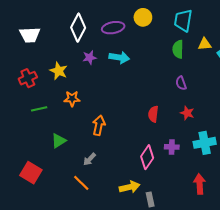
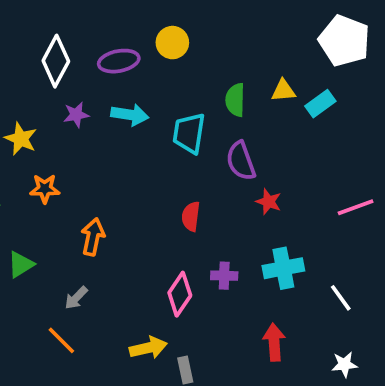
cyan trapezoid: (183, 20) -> (189, 133), moved
purple semicircle: (181, 83) -> (241, 161), size x1.5
red star: (187, 113) -> (269, 202), moved

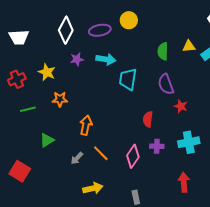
cyan trapezoid: (189, 133) -> (128, 79), moved
red semicircle: (191, 216) -> (148, 119), moved
orange line: (61, 340) -> (101, 153), moved
yellow arrow: (148, 348) -> (93, 188), moved

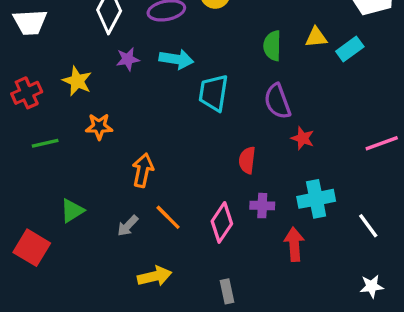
green triangle: (47, 140) -> (72, 211), moved
red arrow: (184, 182) -> (294, 244), moved

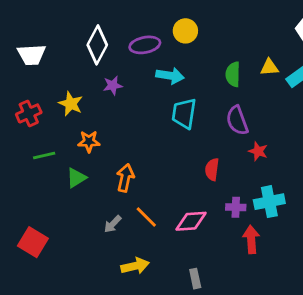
cyan arrow: (176, 59) -> (170, 76), moved
purple cross: (262, 206) -> (236, 207), moved
green triangle: (72, 211) -> (76, 178), moved
pink diamond: (222, 222) -> (191, 221), turned 52

